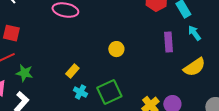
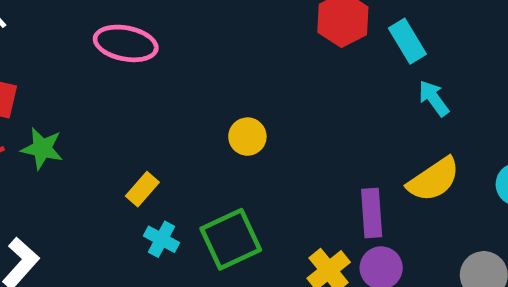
purple rectangle: (168, 42) -> (372, 213), moved
green star: (24, 73) -> (42, 148), moved

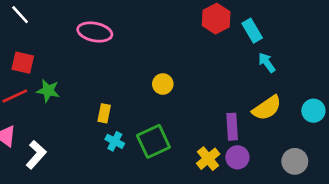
yellow rectangle: (142, 189) -> (104, 113), turned -30

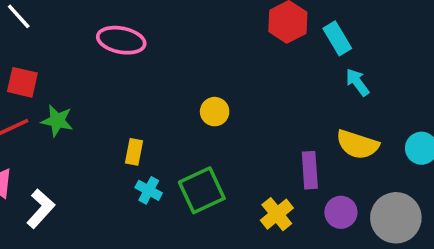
yellow semicircle: (267, 108) -> (357, 145), turned 52
purple circle: (237, 157) -> (341, 212), moved
gray circle: (295, 161) -> (396, 218), size x1.4

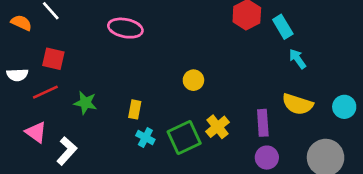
green star: (57, 121) -> (85, 103), moved
purple circle: (341, 212) -> (267, 158), moved
yellow cross: (277, 214) -> (217, 127), moved

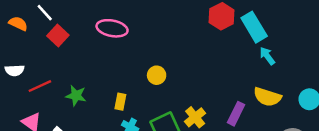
cyan rectangle: (283, 27) -> (254, 27), size x1.4
red square: (53, 59) -> (58, 35), moved, turned 30
yellow circle: (193, 80) -> (157, 75), moved
purple rectangle: (263, 123) -> (236, 114), turned 30

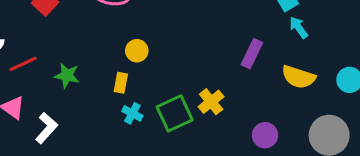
yellow circle: (157, 75) -> (137, 51), moved
purple rectangle: (236, 114) -> (252, 54), moved

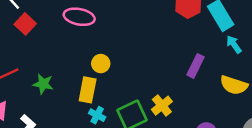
yellow rectangle: (121, 83) -> (88, 90), size x1.5

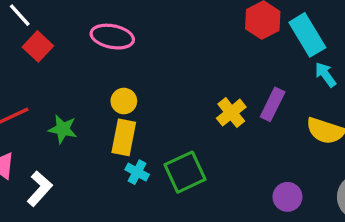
yellow circle: (101, 64) -> (124, 101), moved
yellow cross: (162, 106) -> (231, 113), moved

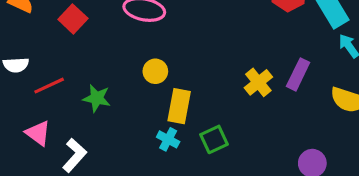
yellow rectangle: (124, 137) -> (179, 106), moved
green square: (185, 172) -> (214, 139), size x0.7

